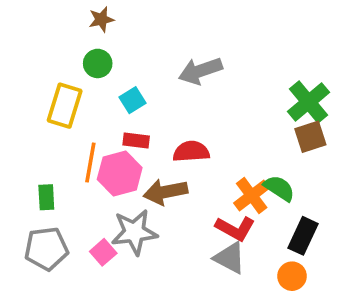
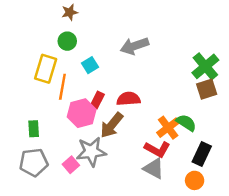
red rectangle: (136, 140) -> (97, 100), moved, turned -70
orange line: (90, 162) -> (62, 87), moved
brown arrow: (165, 192) -> (112, 125), turned -40

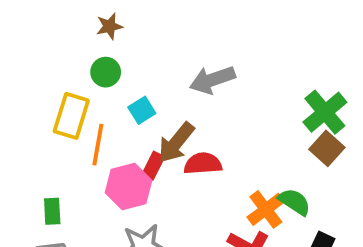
brown square: (207, 89) -> (327, 148), turned -30
brown arrow: (112, 125) -> (176, 143), moved

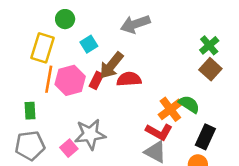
green cross: (325, 112) -> (209, 45), size x0.7
orange line: (98, 145) -> (49, 79), moved
pink hexagon: (128, 187) -> (70, 80), moved

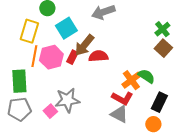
cyan square: (89, 44) -> (66, 28), size x1.5
green rectangle: (30, 111) -> (19, 81), size x1.6

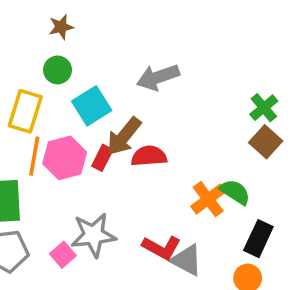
red L-shape: (122, 98) -> (162, 248), moved

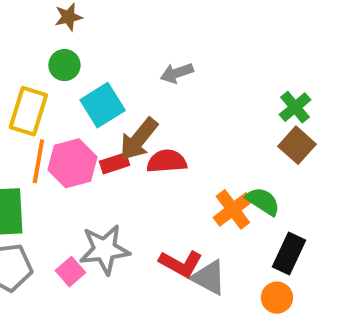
gray arrow: (158, 77) -> (177, 73), size x0.7
red rectangle: (102, 158) -> (115, 163), turned 45

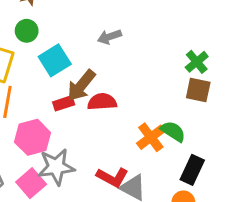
brown square: (297, 145) -> (198, 90), turned -30
pink hexagon: (72, 163) -> (33, 137), moved
pink square: (70, 272) -> (31, 183), size x1.4

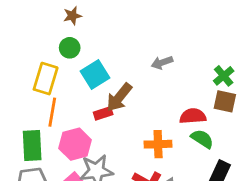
gray arrow: (109, 37) -> (162, 63), moved
red semicircle: (102, 102) -> (193, 116), moved
orange cross: (151, 137) -> (158, 144), moved, turned 35

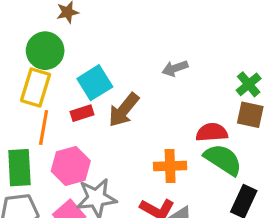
green circle: (70, 48) -> (45, 51), moved, size x1.5
red rectangle: (103, 113) -> (82, 113), moved
green semicircle: (202, 139) -> (223, 160), size x1.4

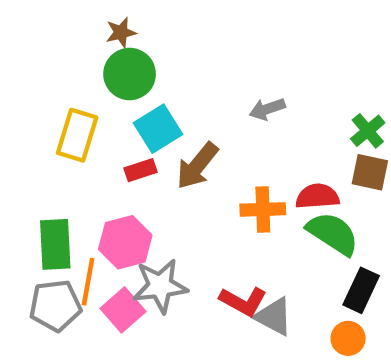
green circle: (45, 51) -> (130, 74), moved
orange line: (44, 128) -> (88, 282), moved
orange cross: (170, 166) -> (263, 209), moved

